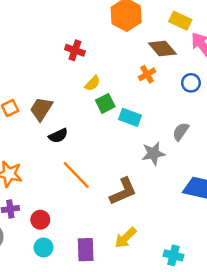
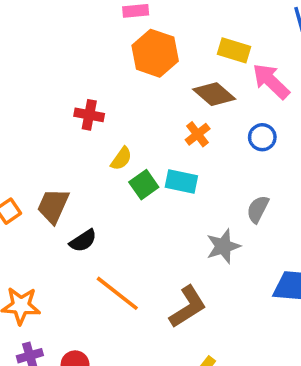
cyan rectangle: (130, 117) -> (181, 181), moved

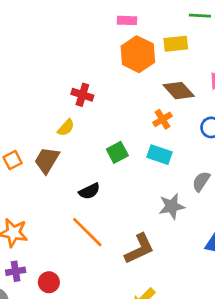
yellow rectangle: (234, 50) -> (176, 44), moved, turned -30
yellow semicircle: (121, 159) -> (66, 128), moved
cyan rectangle: (181, 181) -> (160, 155), moved
black semicircle: (83, 241) -> (89, 191), moved

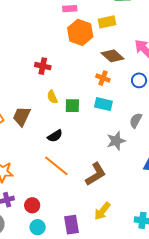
orange cross: (163, 119) -> (103, 78), turned -32
yellow semicircle: (66, 128) -> (52, 97), moved, turned 120
green square: (117, 152) -> (72, 106), turned 35

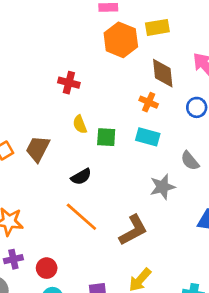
brown diamond: (113, 56) -> (163, 73), turned 40
gray semicircle: (136, 120) -> (190, 161), turned -70

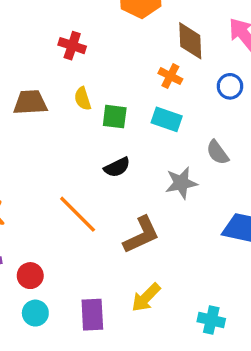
brown trapezoid: (38, 149) -> (30, 102), moved, turned 56
black semicircle: (81, 177) -> (117, 167), moved

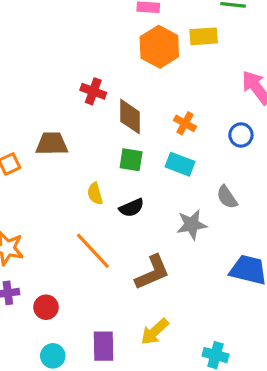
brown diamond: (190, 41) -> (130, 117), moved
yellow semicircle: (83, 99) -> (95, 194), moved
cyan circle: (35, 313) -> (53, 356), moved

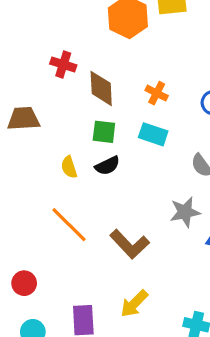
black semicircle: (132, 208) -> (107, 166), moved
gray star: (192, 225) -> (185, 212), moved
brown L-shape: (152, 272) -> (130, 244), turned 72

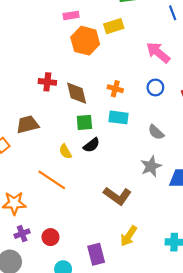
orange line: (69, 225) -> (52, 180), moved

